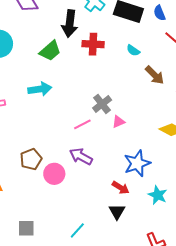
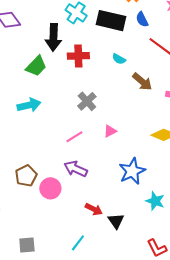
gray cross: (102, 104) -> (87, 101), moved
red arrow: (121, 188) -> (94, 209), moved

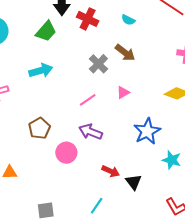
red cross: (78, 56) -> (88, 19), turned 30
brown arrow: (142, 82) -> (125, 53), moved
brown pentagon: (26, 176) -> (39, 128), moved

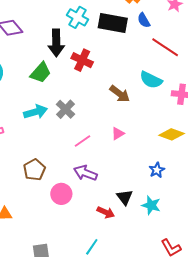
cyan semicircle: (128, 20) -> (151, 80), moved, size x1.6
gray cross: (98, 64) -> (65, 109), moved
blue star: (147, 131) -> (157, 170), moved, size x0.6
cyan star: (172, 160) -> (151, 205), moved
black triangle: (134, 182) -> (125, 197), moved

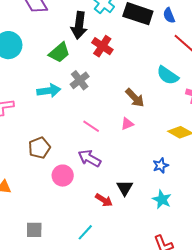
brown arrow: (120, 94) -> (135, 98), moved
gray cross: (65, 109) -> (80, 80), moved
pink line: (83, 141) -> (91, 126), turned 60
cyan star: (151, 205) -> (162, 199), moved

